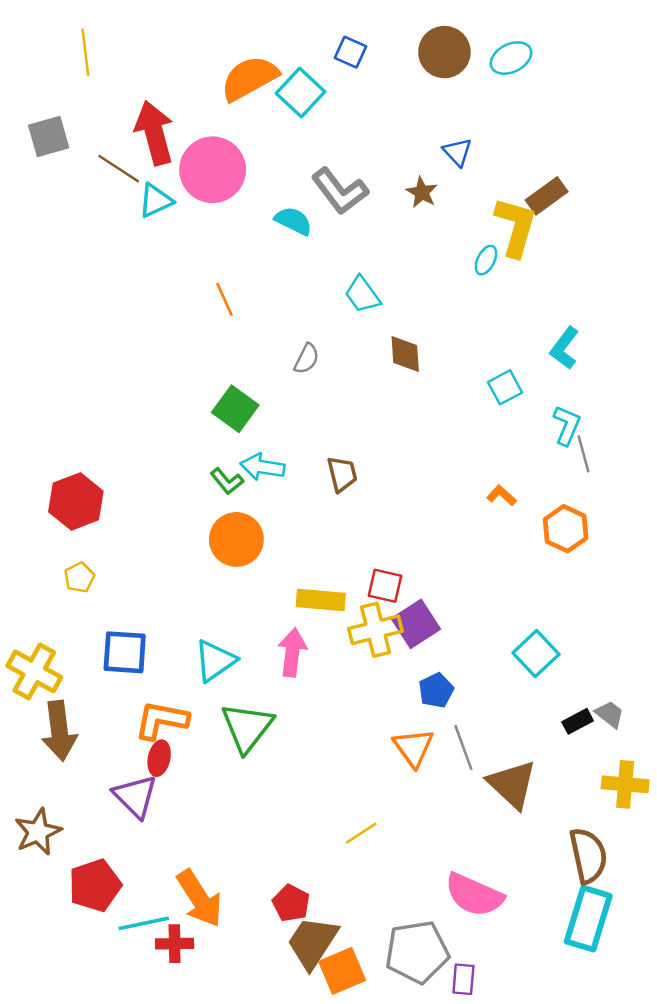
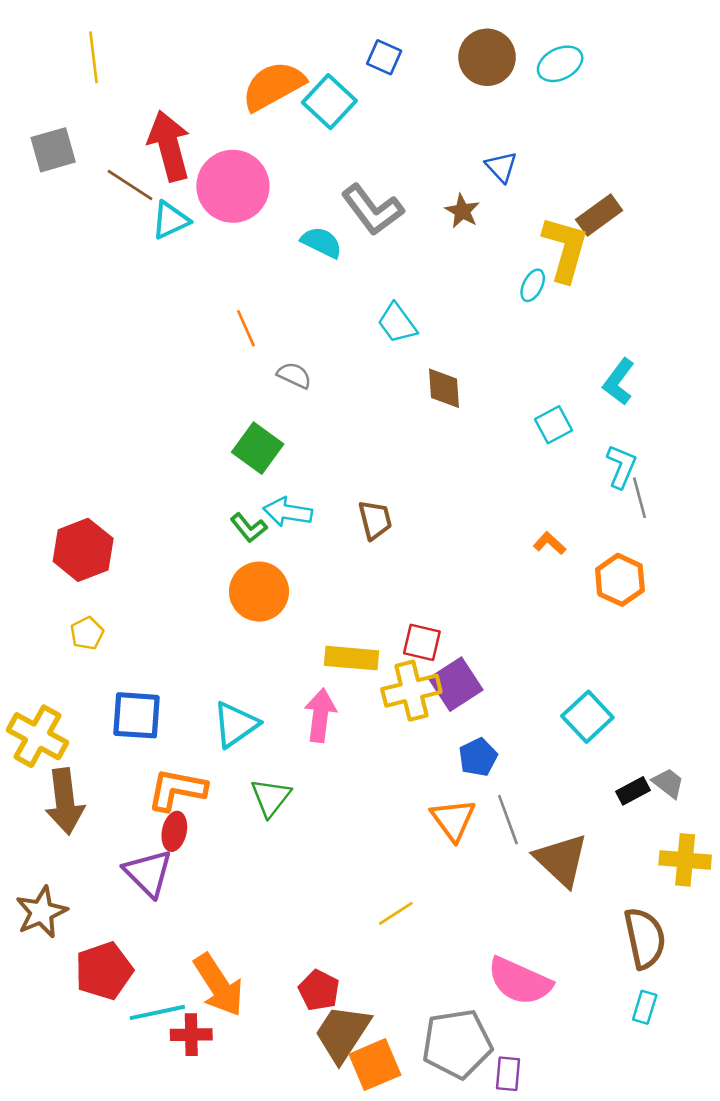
gray semicircle: (307, 359) -> (294, 375), moved, turned -92
green triangle: (247, 727) -> (271, 797), size x0.7
cyan rectangle: (588, 919) -> (645, 1007), size x0.5

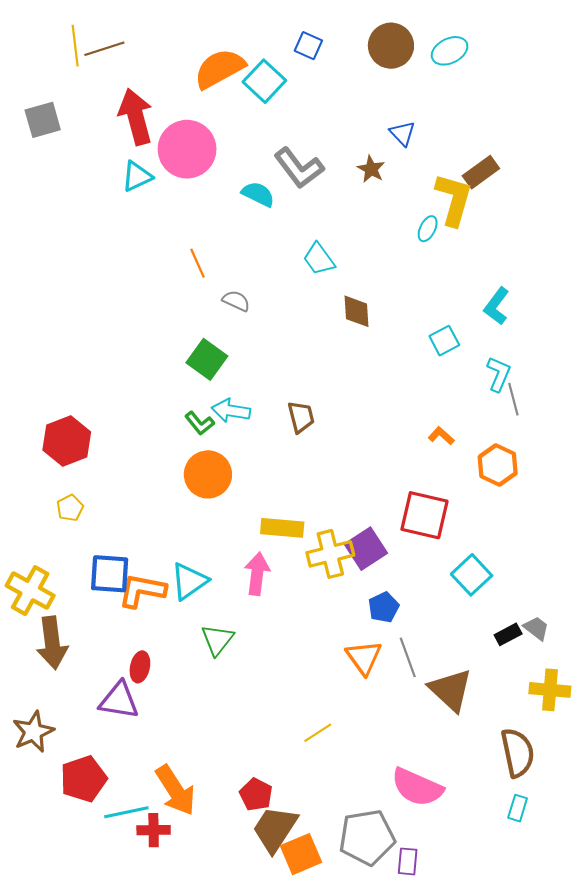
brown line: (130, 185) -> (104, 49), moved, turned -51
red square: (422, 642) -> (424, 515), moved, size x1.6
orange L-shape: (177, 790) -> (142, 591), moved
purple triangle: (148, 873) -> (119, 700), turned -36

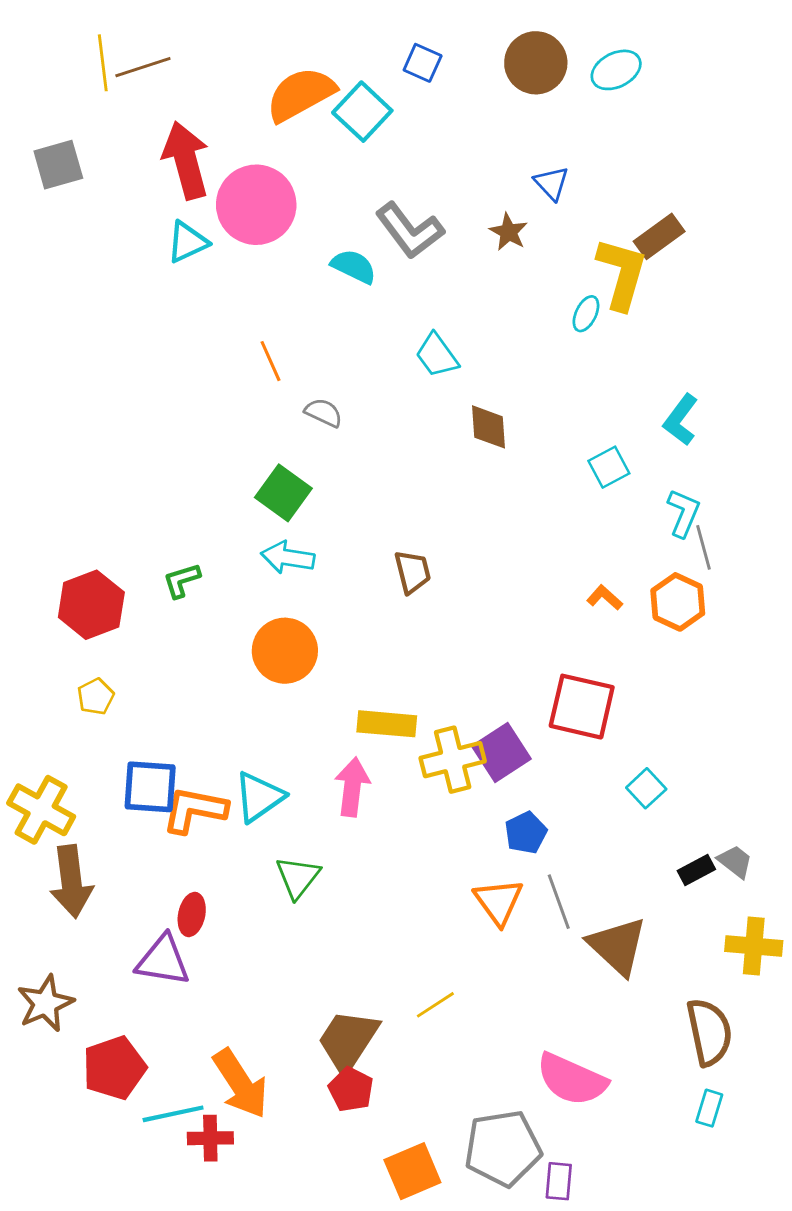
cyan arrow: (231, 411) -> (288, 557), moved
green L-shape: (200, 423) -> (182, 580), moved, turned 112
orange hexagon: (498, 465) -> (678, 602), moved
cyan square: (472, 575) -> (646, 788), size x0.7
brown trapezoid: (275, 829) -> (348, 1041), moved

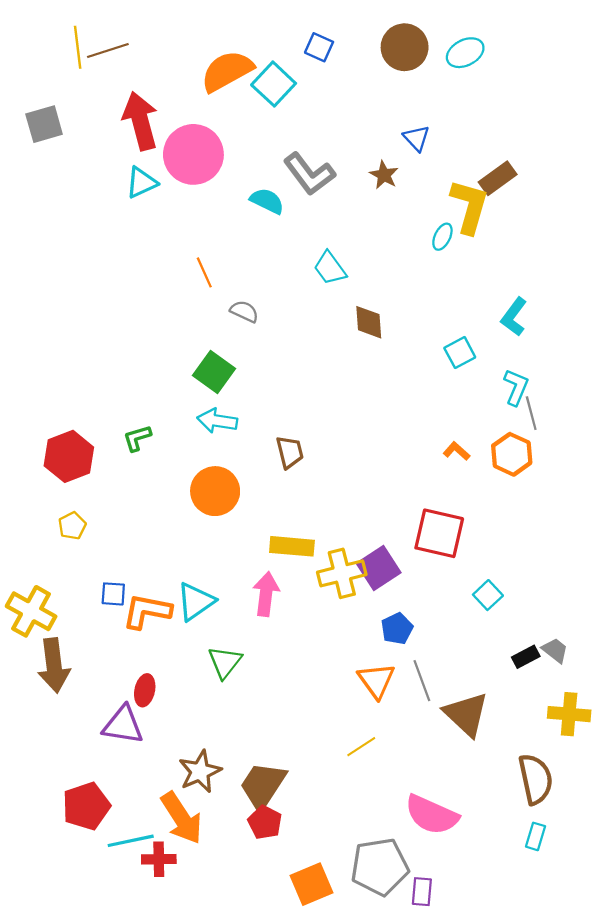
brown trapezoid: (412, 572) -> (290, 452), moved
blue square: (150, 787) -> (113, 594), size x0.6
brown star: (45, 1003) -> (200, 771), moved
yellow line: (435, 1005) -> (361, 747), moved

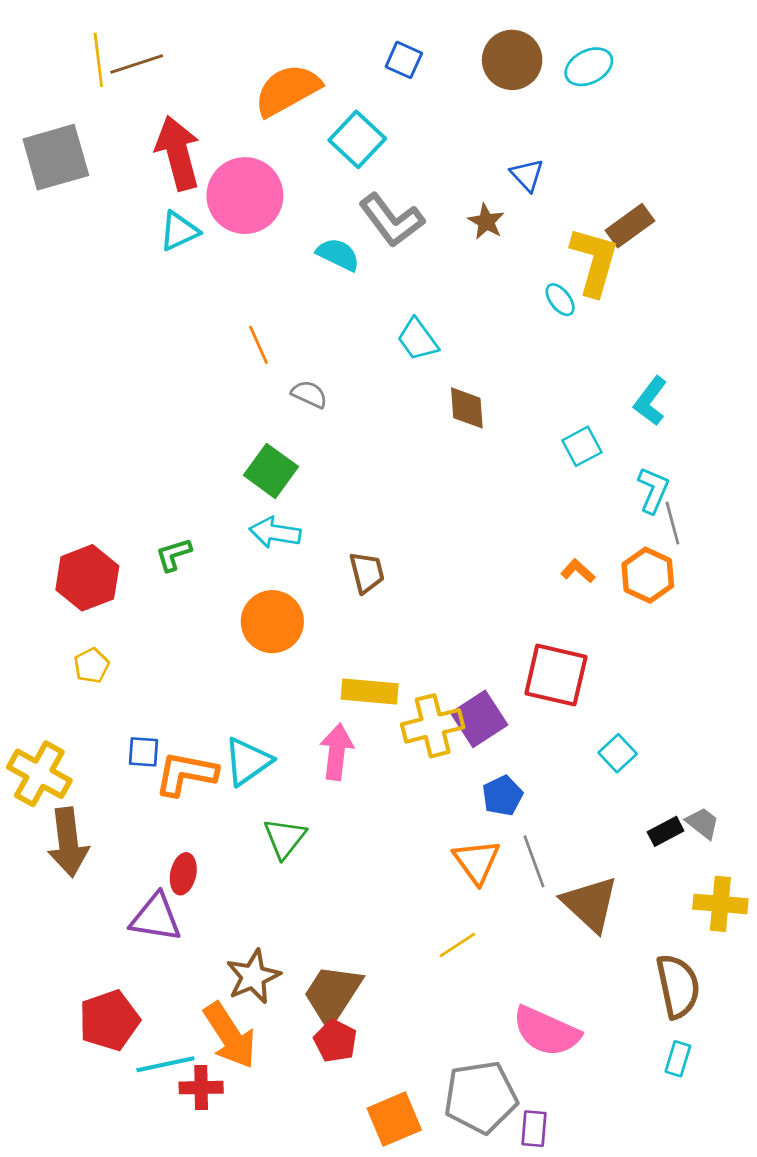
cyan square: (274, 84) -> (357, 139), moved
gray square: (44, 124) -> (56, 157), size x1.4
cyan ellipse: (442, 237) -> (560, 300), turned -64

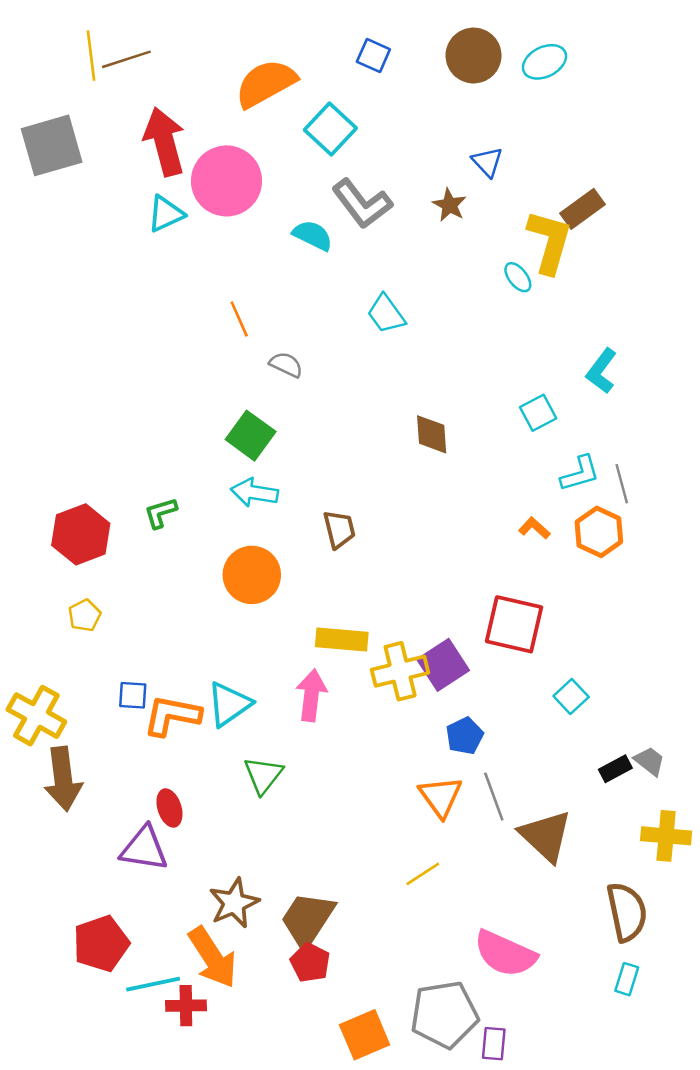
brown diamond: (467, 408) -> (432, 434), moved
cyan L-shape: (653, 490) -> (580, 474), moved, turned 51
red ellipse: (183, 874) -> (169, 808), turned -30

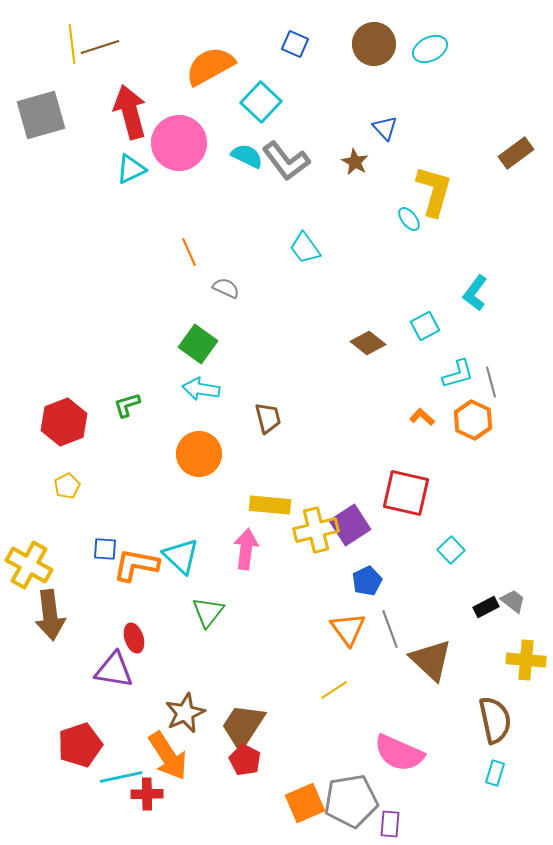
brown rectangle: (582, 209) -> (516, 153), moved
cyan semicircle: (313, 235) -> (247, 156), moved
brown diamond: (432, 434) -> (368, 343), moved, turned -48
cyan triangle: (229, 704) -> (181, 556), turned -42
orange square: (365, 1035) -> (305, 803), moved

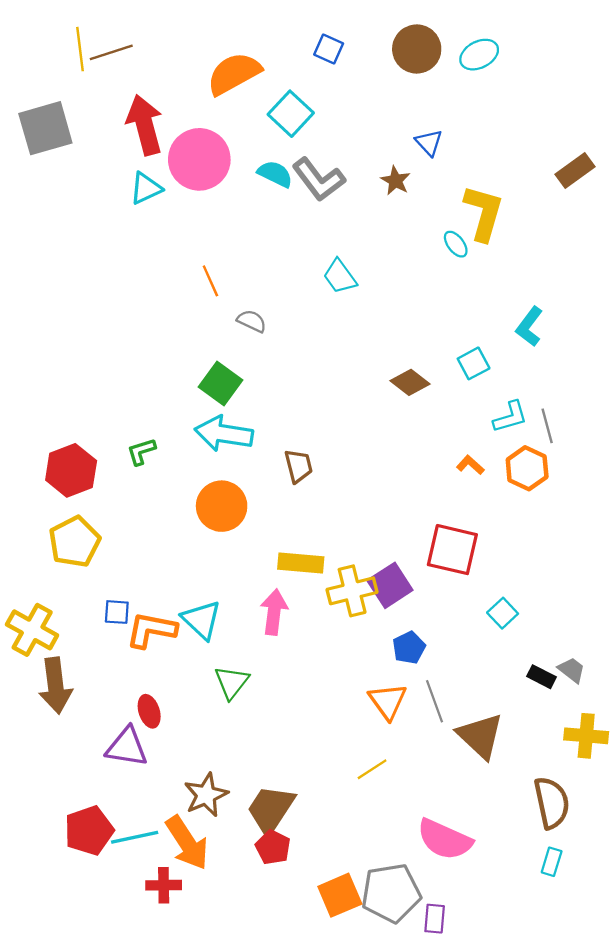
cyan arrow: (201, 389) -> (224, 434), size x1.4
yellow pentagon: (67, 486) -> (74, 542), size x1.8
black rectangle: (486, 607) -> (542, 677), turned 55
cyan line: (121, 777) -> (135, 837), moved

